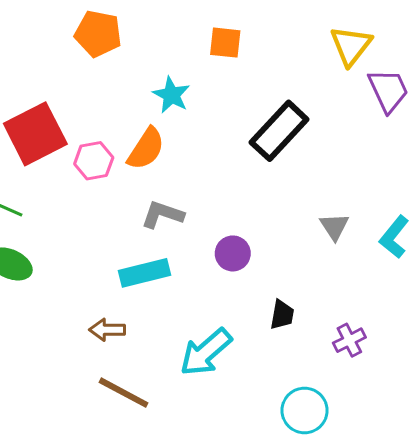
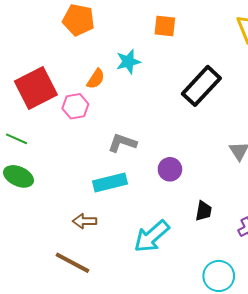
cyan star: (171, 95) -> (128, 62), turned 30
orange semicircle: (146, 149) -> (96, 79), moved, size x0.7
brown line: (124, 393) -> (72, 263), moved

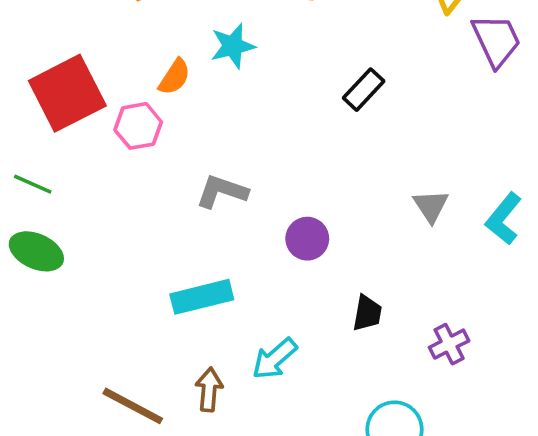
black rectangle: (201, 86) -> (364, 90), size x0.6
cyan rectangle: (110, 182) -> (202, 297), moved
brown arrow: (85, 221) -> (209, 390), moved, turned 95
cyan arrow: (152, 236) -> (275, 359), size x0.7

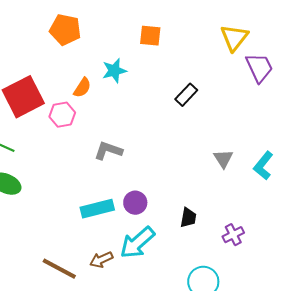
purple circle: (307, 239) -> (135, 203), moved
cyan arrow: (275, 359) -> (137, 243), size x1.4
brown arrow: (209, 390) -> (101, 260), turned -120

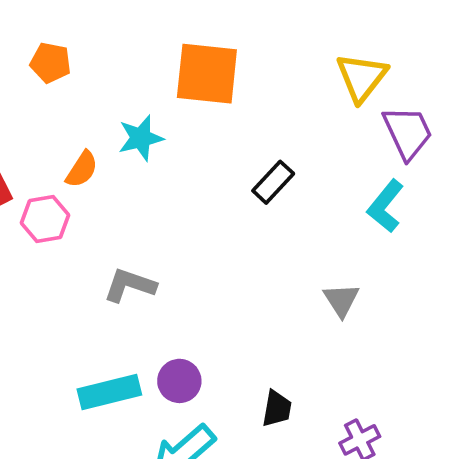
orange pentagon: (65, 30) -> (51, 63), size x0.7
orange square: (150, 36) -> (207, 74), size x1.6
cyan L-shape: (263, 166) -> (385, 206), moved

